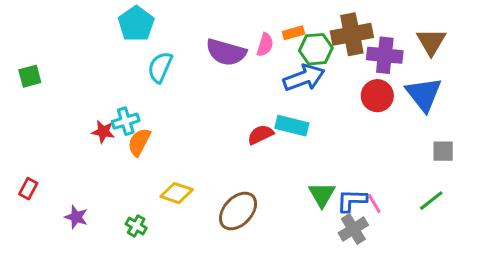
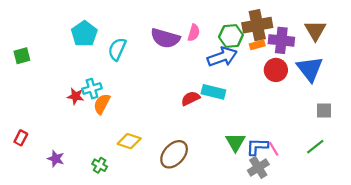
cyan pentagon: (136, 24) -> (84, 34), moved
orange rectangle: (293, 33) -> (257, 45), moved

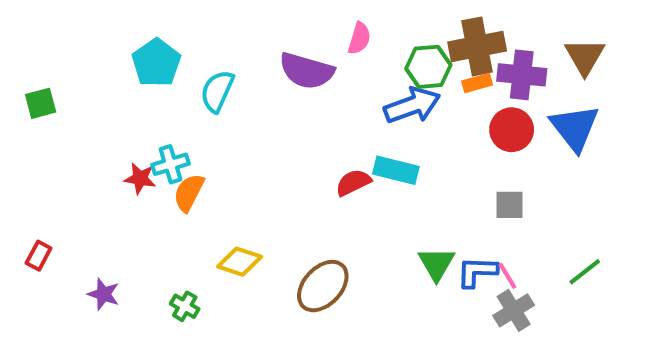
pink semicircle: (194, 33) -> (359, 38), moved
gray square: (324, 110) -> (510, 205), moved
gray cross: (258, 167) -> (514, 310), moved

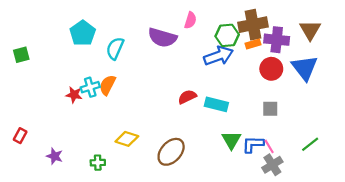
cyan rectangle: (396, 170) -> (216, 104), moved
orange semicircle: (189, 193) -> (107, 85), moved
green cross: (185, 306) -> (98, 163), turned -32

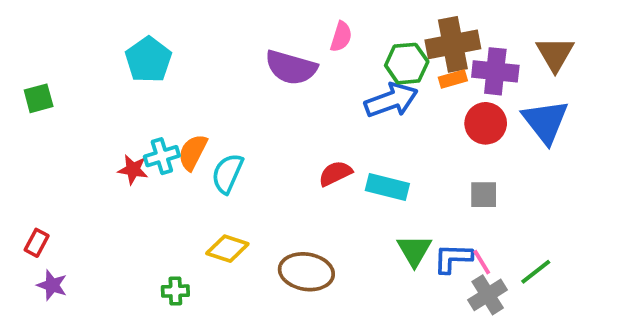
cyan semicircle: (115, 48) -> (227, 173), moved
green line: (310, 144) -> (536, 272), moved
brown ellipse: (171, 152) -> (306, 272), turned 56
purple star: (55, 156) -> (52, 285), moved

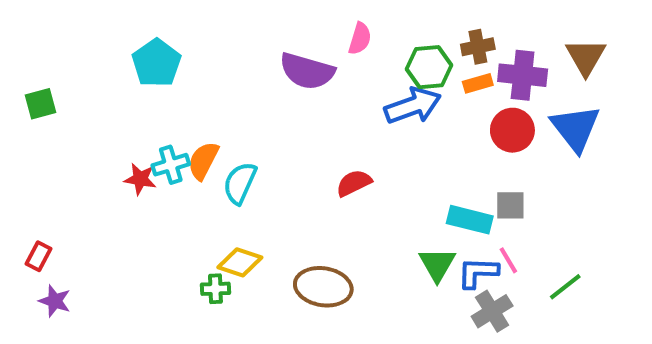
brown cross: (453, 44) -> (478, 47), size x0.6
cyan rectangle: (387, 187) -> (470, 220), moved
pink line: (482, 262) -> (508, 260), moved
green cross: (175, 291) -> (215, 289), moved
gray cross: (488, 295) -> (492, 311), moved

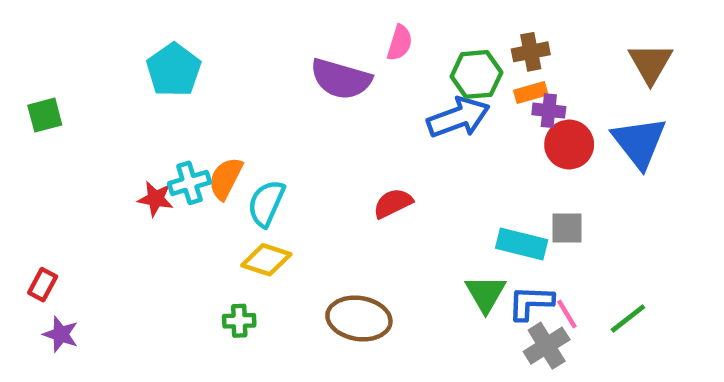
purple cross: (523, 75) -> (549, 111), moved, size x0.6
pink line: (508, 260) -> (567, 314), moved
yellow diamond: (240, 262) -> (266, 260), moved

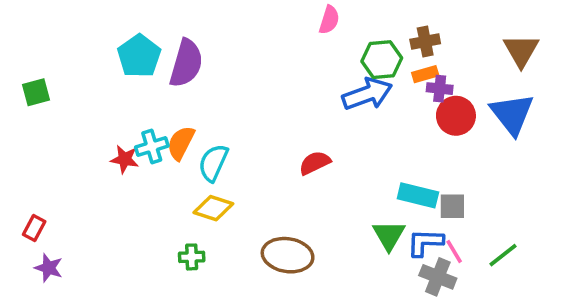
pink semicircle: (400, 43) -> (329, 20), moved
purple semicircle: (341, 79) -> (186, 63), moved, turned -90
gray square: (567, 228) -> (452, 206), moved
gray cross: (547, 346) -> (438, 277), turned -36

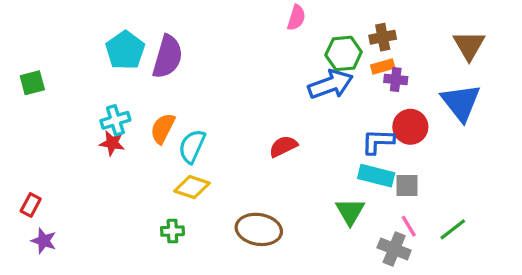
red circle: (456, 116) -> (410, 127), moved
cyan cross: (152, 147) -> (115, 120), moved
blue L-shape: (425, 242) -> (378, 141), moved

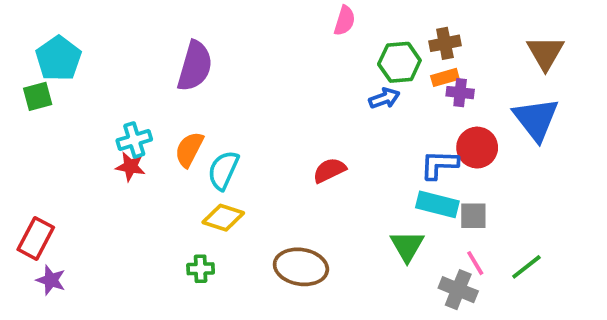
cyan pentagon: (125, 50) -> (58, 58), moved
blue arrow: (331, 84) -> (384, 98), size x0.6
red rectangle: (31, 205) -> (36, 238), size x1.5

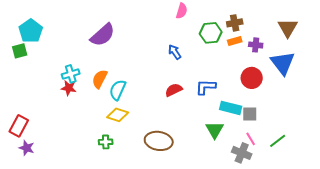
purple semicircle: (195, 66) -> (103, 35), turned 32
purple cross: (460, 93) -> (256, 45), moved
blue arrow: (384, 98) -> (175, 52), moved, turned -105
blue L-shape: (439, 165) -> (206, 87), moved

